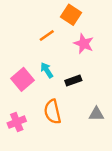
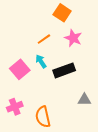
orange line: (47, 36) -> (44, 39), moved
black rectangle: (73, 81) -> (64, 70), size x1.5
orange semicircle: (53, 112) -> (43, 117), moved

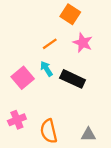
black rectangle: (64, 70) -> (73, 79), turned 45
gray triangle: (84, 100) -> (88, 135), moved

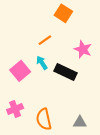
pink star: (83, 43) -> (83, 49), moved

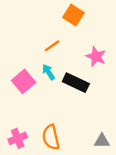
pink cross: (15, 109) -> (18, 138), moved
gray triangle: (80, 122) -> (102, 141), moved

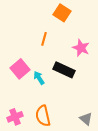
orange line: (52, 46) -> (44, 39), turned -40
cyan arrow: (49, 72) -> (39, 78), moved
gray triangle: (102, 141) -> (86, 119), turned 40

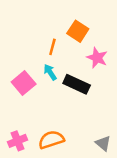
orange square: (62, 13) -> (78, 31), moved
cyan arrow: (39, 78) -> (50, 72), moved
orange semicircle: (43, 116) -> (51, 140), turned 85

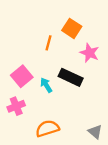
cyan arrow: (50, 72) -> (46, 85), moved
pink cross: (18, 141) -> (16, 106), moved

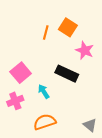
orange line: (48, 43) -> (46, 33), moved
cyan arrow: (46, 85) -> (44, 91), moved

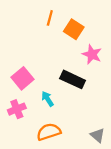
orange line: (46, 33) -> (50, 18), moved

